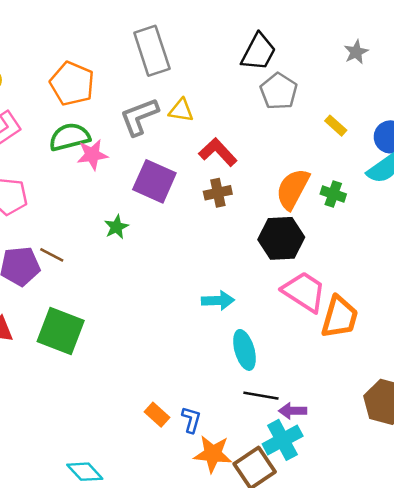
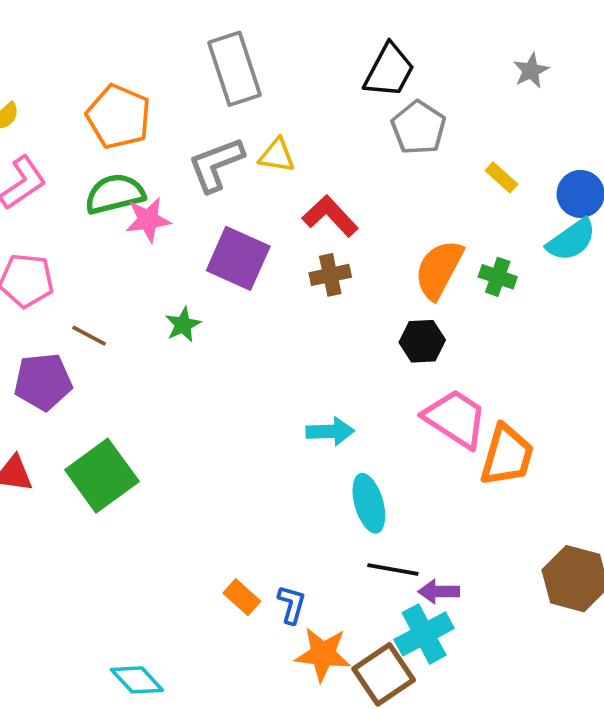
black hexagon: (281, 238) -> (422, 341), size x0.7
brown line: (52, 255) -> (89, 336), moved
green square: (61, 331) -> (102, 476), turned 33

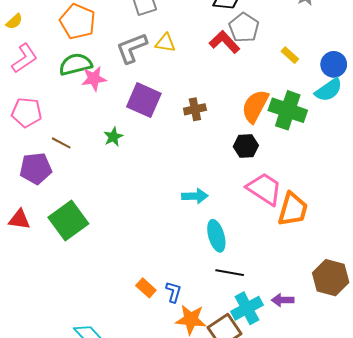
red L-shape: (330, 216) -> (225, 42), moved
green cross: (498, 277) -> (288, 110), size x1.8
purple arrow: (439, 592) -> (283, 300), moved

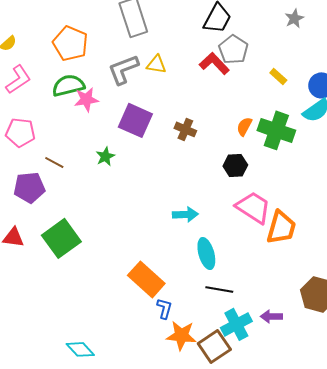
orange semicircle: (255, 106) -> (244, 126), size x0.6
brown cross: (195, 109) -> (185, 129), turned 35
orange rectangle: (146, 288) -> (146, 279), moved, size x1.8

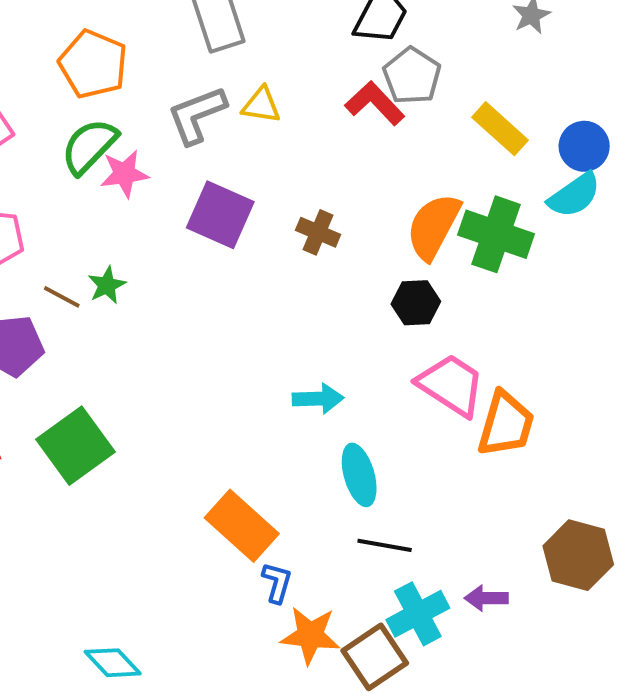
yellow rectangle: (278, 76) -> (500, 129), size x1.6
green semicircle: (68, 85) -> (89, 146), turned -32
orange semicircle: (244, 126) -> (433, 226), size x1.8
green star: (105, 156) -> (107, 285), moved

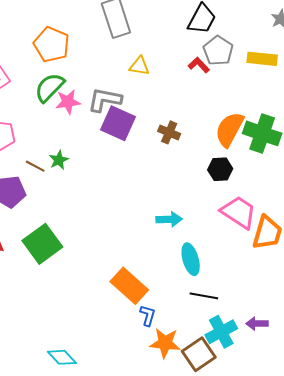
red L-shape: (375, 103) -> (199, 65), size x0.7
gray L-shape: (197, 115) -> (105, 100), moved, turned 32
yellow rectangle: (500, 129) -> (262, 59), moved, turned -36

